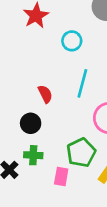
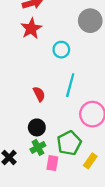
black circle: (31, 123) -> (37, 127), moved
green cross: (33, 155) -> (38, 147), moved, turned -32

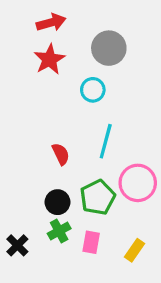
gray circle: (90, 21) -> (109, 48), moved
green pentagon: (69, 143) -> (98, 197), moved
pink rectangle: (52, 163) -> (91, 242), moved

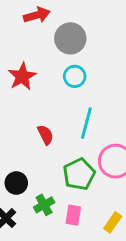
gray circle: (109, 48) -> (70, 38), moved
red star: (49, 59) -> (22, 76), moved
black circle: (58, 202) -> (16, 183), moved

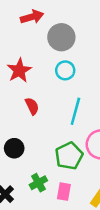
red semicircle: (45, 135) -> (32, 106), moved
black circle: (16, 183) -> (14, 148), moved

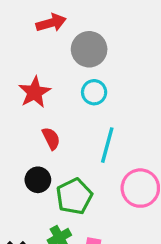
black circle: (14, 148) -> (38, 180), moved
green pentagon: (69, 156) -> (74, 196), moved

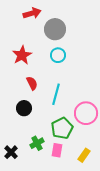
cyan line: (107, 145) -> (56, 94), moved
green pentagon: (74, 196) -> (62, 128), moved

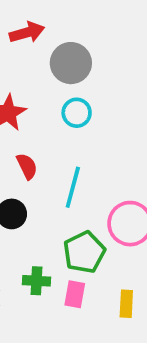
green cross: (37, 143) -> (36, 281), turned 32
yellow rectangle: (84, 155) -> (126, 304), turned -32

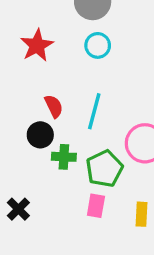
red semicircle: (27, 166) -> (54, 106), moved
green cross: (36, 281) -> (64, 157), moved

